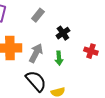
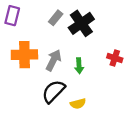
black cross: (63, 33) -> (81, 23), moved, size x1.6
black semicircle: (36, 81) -> (53, 91), turned -95

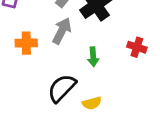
orange cross: (24, 55) -> (26, 43), size x0.7
gray arrow: (53, 60) -> (62, 31), moved

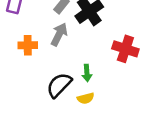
red cross: (137, 47) -> (125, 49), size x1.5
green arrow: (93, 57) -> (87, 73), moved

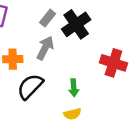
black semicircle: (59, 85) -> (30, 87), moved

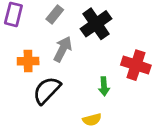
gray rectangle: (48, 18) -> (55, 14), moved
green arrow: (74, 88) -> (104, 86), moved

